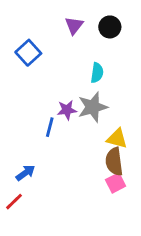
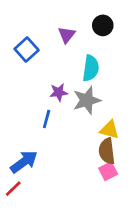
purple triangle: (74, 26) -> (67, 35), moved
cyan semicircle: (97, 73) -> (91, 68), size x1.4
purple star: (67, 110) -> (59, 92), moved
blue arrow: (25, 173) -> (24, 162), size x1.5

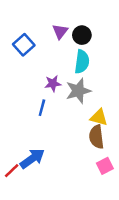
black circle: (103, 25) -> (82, 35), moved
blue arrow: (24, 162) -> (32, 159), moved
pink square: (108, 171) -> (105, 166), moved

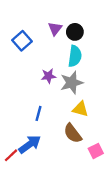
blue line: (42, 108) -> (39, 113), moved
yellow triangle: (99, 117) -> (80, 109), moved
brown semicircle: (96, 137) -> (73, 133), moved, turned -30

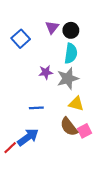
blue line: (39, 113) -> (36, 108), turned 72
pink square: (96, 151) -> (84, 131), moved

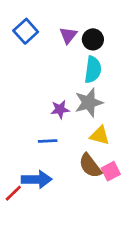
blue square: (21, 39) -> (26, 31), moved
purple star: (46, 72) -> (60, 109), moved
blue arrow: (28, 137) -> (37, 179), turned 35

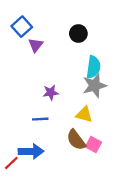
purple triangle: (68, 35) -> (36, 45), moved
cyan semicircle: (93, 70) -> (93, 67), moved
gray star: (89, 103) -> (95, 86), moved
pink square: (111, 171) -> (93, 145), turned -35

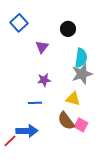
purple triangle: (36, 45) -> (42, 47), moved

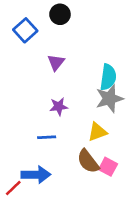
black circle: (68, 29) -> (60, 14), moved
yellow triangle: (73, 99) -> (97, 132), turned -35

